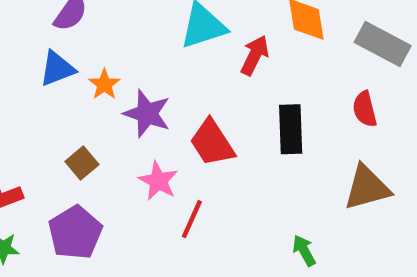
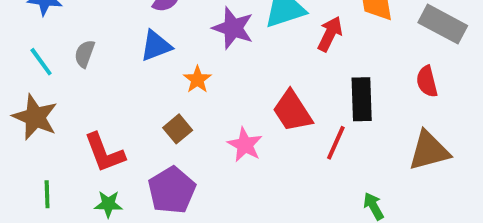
orange star: (104, 84) -> (197, 79), moved
purple star: (147, 114) -> (233, 28), moved
red line: (192, 219) -> (336, 143), moved

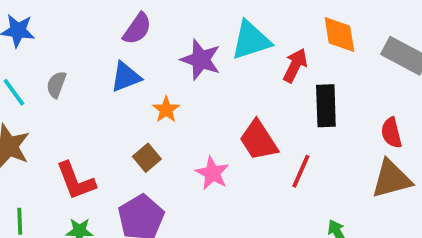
red semicircle: (427, 81) -> (391, 133), moved
black rectangle: (362, 99) -> (326, 106), moved

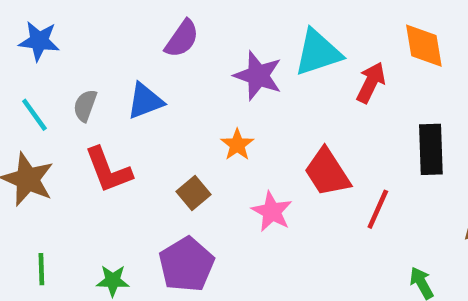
blue triangle: (126, 77) -> (145, 101), moved
black rectangle: (326, 106) -> (431, 149), moved
orange star: (166, 110) -> (237, 145), moved
red L-shape: (76, 181) -> (108, 170), moved

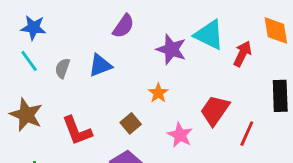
cyan triangle: (318, 53) -> (209, 35), turned 44
cyan line: (34, 115) -> (29, 61), moved
red L-shape: (108, 170) -> (77, 131), moved
red trapezoid: (327, 172) -> (215, 110), turned 68

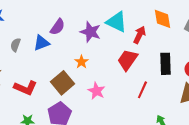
purple semicircle: (123, 26) -> (57, 27), moved
red trapezoid: (215, 110) -> (127, 60), moved
brown square: (131, 123) -> (62, 83), size x1.6
red L-shape: (77, 131) -> (25, 88), turned -45

